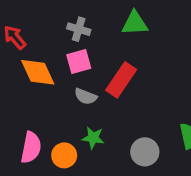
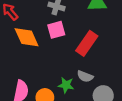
gray semicircle: (86, 96) -> (85, 76), moved

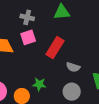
gray semicircle: (85, 76) -> (73, 67), moved

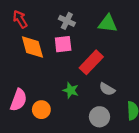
green star: (39, 84) -> (71, 90), moved

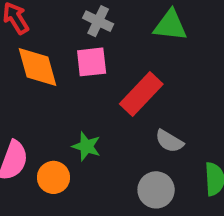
green star: (71, 90) -> (86, 146), moved

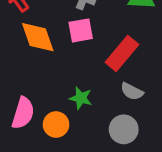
gray semicircle: (169, 141) -> (132, 91), moved
gray circle: (156, 190) -> (124, 129), moved

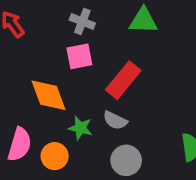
orange diamond: (38, 37) -> (48, 95), moved
gray semicircle: (132, 91) -> (115, 120), moved

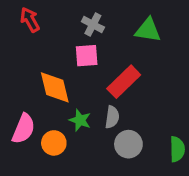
gray semicircle: (115, 120) -> (112, 117), turned -115
gray circle: (126, 160) -> (128, 144), moved

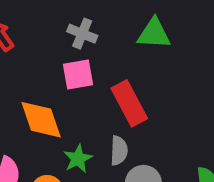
red rectangle: (124, 82) -> (129, 103), turned -68
green star: (80, 120) -> (78, 159), turned 30

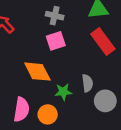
red rectangle: (129, 103) -> (103, 42), moved
green star: (78, 159) -> (63, 92), turned 30

